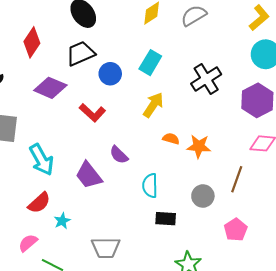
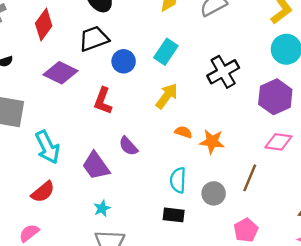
red L-shape: (92, 113) -> (103, 101), turned 65
cyan semicircle: (150, 186) -> (178, 180), moved
cyan star: (62, 221) -> (102, 208), moved

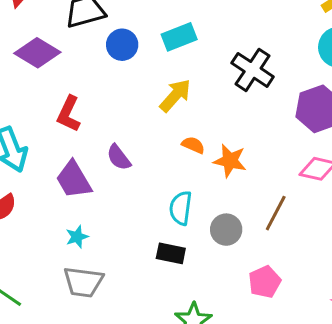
cyan rectangle: (166, 52) -> (179, 37), turned 30
black cross: (223, 72) -> (253, 70), turned -32
red L-shape: (103, 101) -> (69, 114), moved

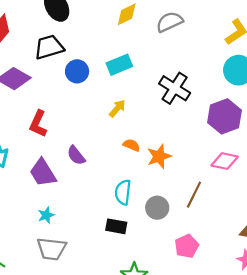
yellow arrow: (175, 95) -> (117, 108), size x0.7
orange star: (230, 161) -> (159, 156), turned -30

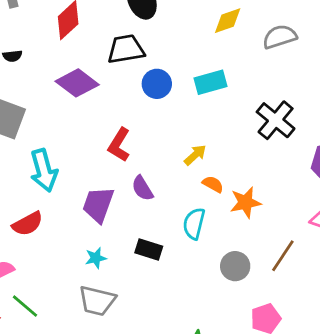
yellow arrow: (117, 108) -> (195, 155), moved
red L-shape: (38, 124) -> (119, 145), moved
purple trapezoid: (43, 173) -> (98, 205), turned 44
cyan semicircle: (123, 192) -> (194, 224), moved
black rectangle: (116, 226) -> (149, 249), moved

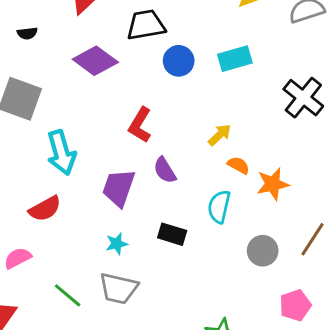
green line: (25, 306) -> (68, 295), moved

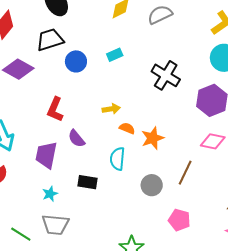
cyan rectangle: (235, 59) -> (115, 55), size x0.7
yellow arrow: (220, 135) -> (111, 109), turned 42
pink pentagon: (295, 305) -> (179, 220), turned -30

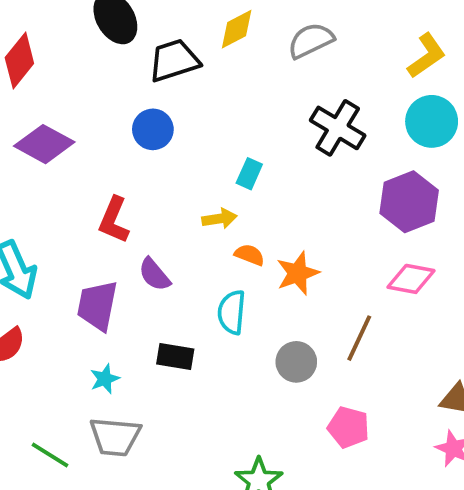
black trapezoid: (50, 40) -> (174, 60), moved
cyan rectangle: (115, 55) -> (249, 174), moved, turned -42
black cross: (166, 75) -> (338, 128), moved

